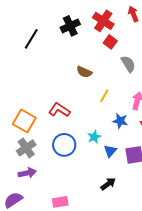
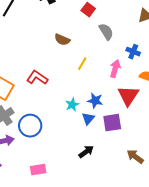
blue star: (120, 121) -> (95, 101), moved
blue circle: (64, 145) -> (30, 126), moved

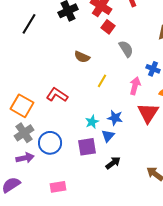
purple square: (112, 123) -> (87, 147), moved
black arrow: (86, 152) -> (113, 163), moved

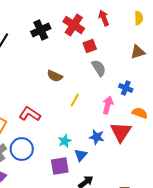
red square: (108, 27) -> (90, 46), moved, turned 32
blue star: (115, 118) -> (97, 137), moved
blue circle: (50, 143) -> (22, 149), moved

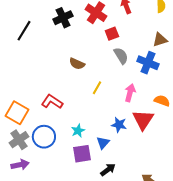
blue cross: (126, 88) -> (148, 63), moved, size x1.5
cyan star: (65, 141) -> (78, 131), moved

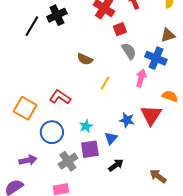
black cross: (63, 18) -> (57, 15), moved
pink arrow: (130, 93) -> (141, 78), moved
gray cross: (19, 140) -> (68, 161), moved

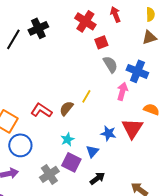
brown triangle: (168, 35) -> (149, 37), moved
brown semicircle: (85, 59) -> (66, 108), moved, turned 105
blue circle: (52, 132) -> (20, 145), moved
purple square: (90, 149) -> (71, 162), turned 36

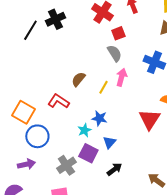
gray semicircle: (110, 64) -> (114, 53), moved
pink arrow: (122, 91) -> (121, 77), moved
brown semicircle: (66, 108) -> (78, 79), moved
blue star: (108, 133) -> (99, 118), moved

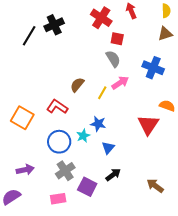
red square: (118, 33) -> (117, 39), turned 32
pink arrow: (121, 77) -> (120, 83), turned 42
blue circle: (37, 136) -> (59, 142), moved
purple square: (88, 153) -> (87, 187), moved

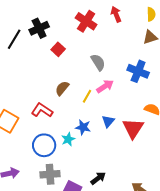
red square: (117, 39) -> (58, 49), moved, turned 32
blue triangle: (108, 148) -> (108, 121), moved
gray cross: (65, 171) -> (50, 174), turned 30

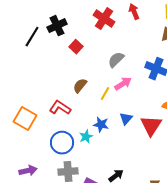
gray semicircle: (98, 62) -> (116, 60), turned -102

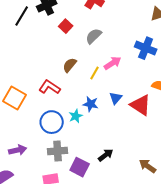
gray semicircle: (116, 60) -> (94, 36), moved
red triangle: (151, 126) -> (141, 105), turned -30

